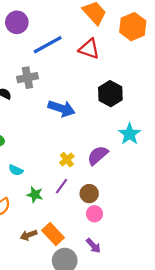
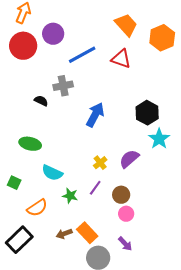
black hexagon: (110, 94) -> (147, 113), moved
blue arrow: (62, 108) -> (95, 115), turned -80
cyan semicircle: (16, 170) -> (52, 173), size x1.5

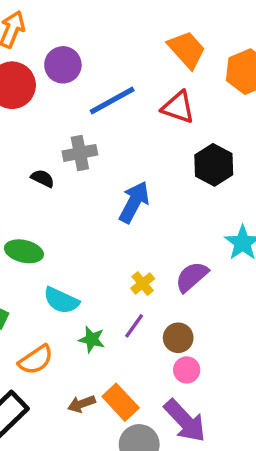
black hexagon: (147, 113) -> (214, 165), moved
purple arrow: (125, 244) -> (185, 421), size x1.8

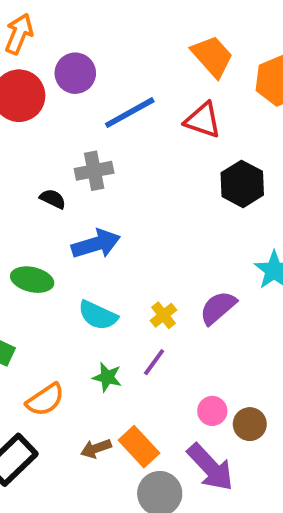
blue arrow: (134, 202) -> (96, 244), moved, turned 45
cyan semicircle: (61, 300) -> (98, 315), moved
brown circle: (178, 338) -> (250, 424), moved

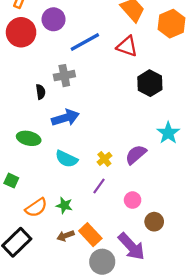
black semicircle: (53, 199) -> (41, 92), turned 56
green star: (107, 377) -> (64, 205), moved
pink circle: (212, 411) -> (133, 200), moved

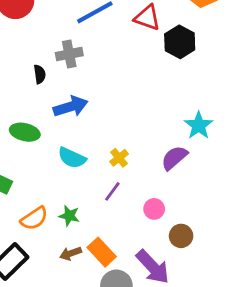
black hexagon: (150, 83) -> (180, 42), moved
purple semicircle: (136, 155) -> (174, 158), moved

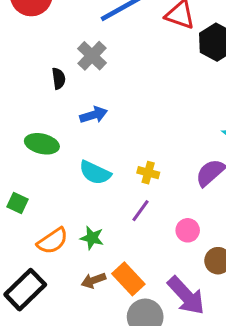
gray cross: (69, 54) -> (92, 56), turned -35
blue arrow: (71, 107) -> (94, 115), size x0.7
yellow cross: (119, 158) -> (148, 173), turned -36

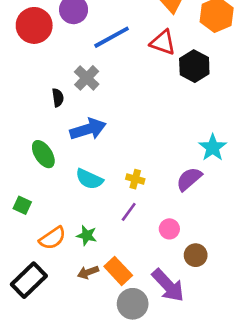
blue arrow: (94, 115) -> (88, 129), size x1.5
green ellipse: (42, 144) -> (43, 154), turned 44

